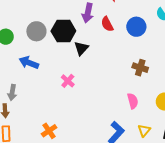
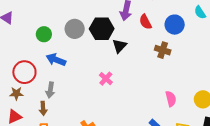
blue arrow: (29, 63) -> (56, 60), moved
brown cross: (140, 68) -> (163, 50), moved

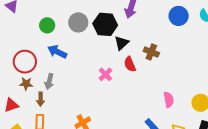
red semicircle: (145, 22) -> (130, 64), moved
blue circle: (175, 25) -> (179, 16), moved
brown cross: (163, 50) -> (151, 52), moved
brown star: (16, 93) -> (26, 84), moved

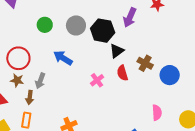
blue circle: (179, 16) -> (170, 75), moved
blue arrow: (57, 52) -> (63, 58), moved

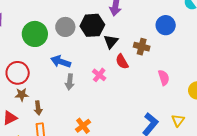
green circle: (45, 25) -> (35, 34), size x1.6
blue circle: (170, 75) -> (166, 25), moved
gray arrow: (40, 81) -> (70, 82), moved
pink semicircle: (157, 113) -> (164, 78), moved

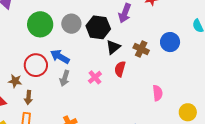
brown cross: (142, 47) -> (141, 49), moved
red semicircle: (122, 62) -> (120, 69), turned 35
red circle: (18, 73) -> (36, 65), moved

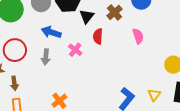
brown cross: (141, 49) -> (114, 12), turned 35
blue arrow: (60, 57) -> (51, 32), moved
pink semicircle: (158, 93) -> (138, 36), moved

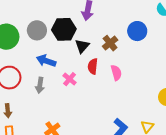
pink semicircle: (138, 36) -> (116, 73), moved

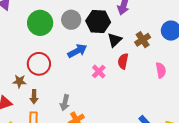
blue arrow: (46, 61) -> (77, 51), turned 126
pink semicircle: (116, 73) -> (161, 70), moved
gray arrow: (40, 85) -> (65, 103), moved

